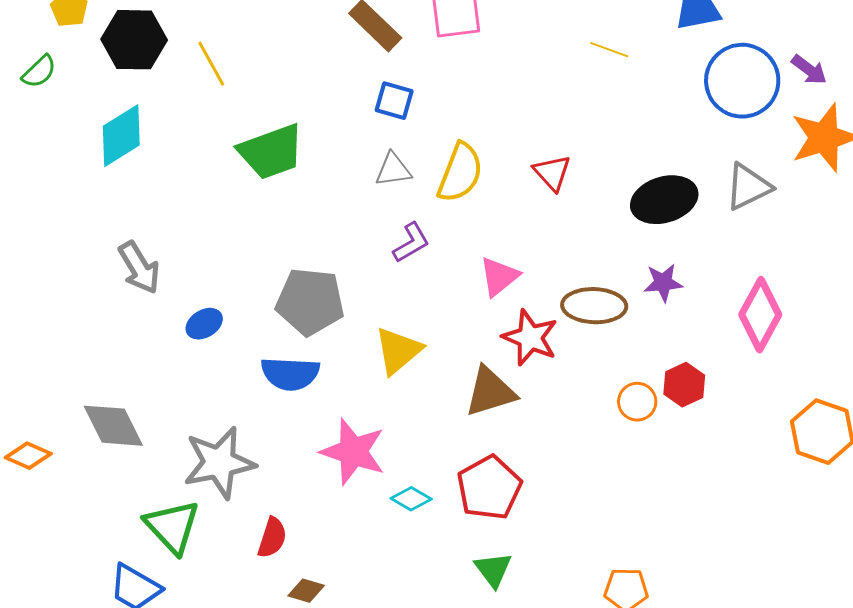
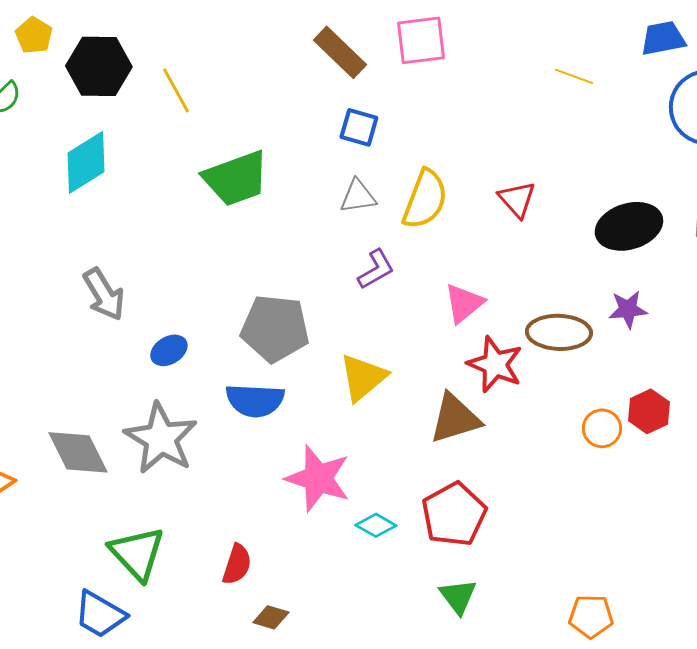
gray star: (219, 463) -> (161, 438), moved, turned -30

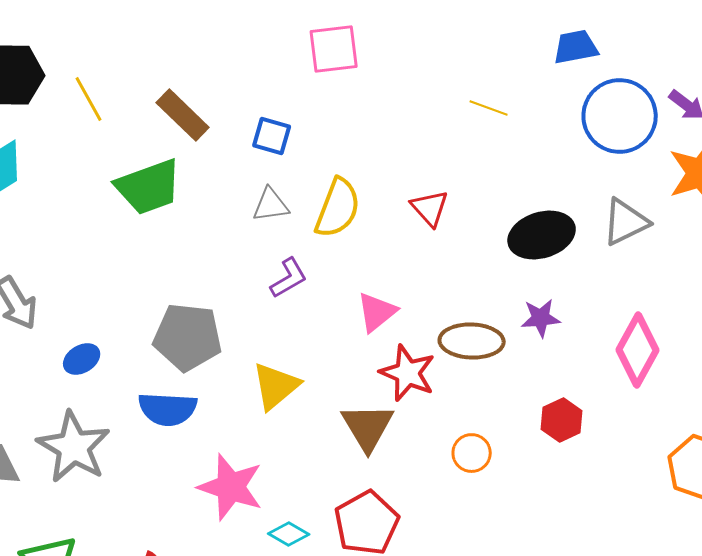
brown rectangle: (340, 52) -> (183, 115), moved
yellow line: (574, 76) -> (489, 108), moved
brown triangle: (455, 418) -> (368, 427), turned -44
orange circle: (602, 428) -> (472, 453), moved

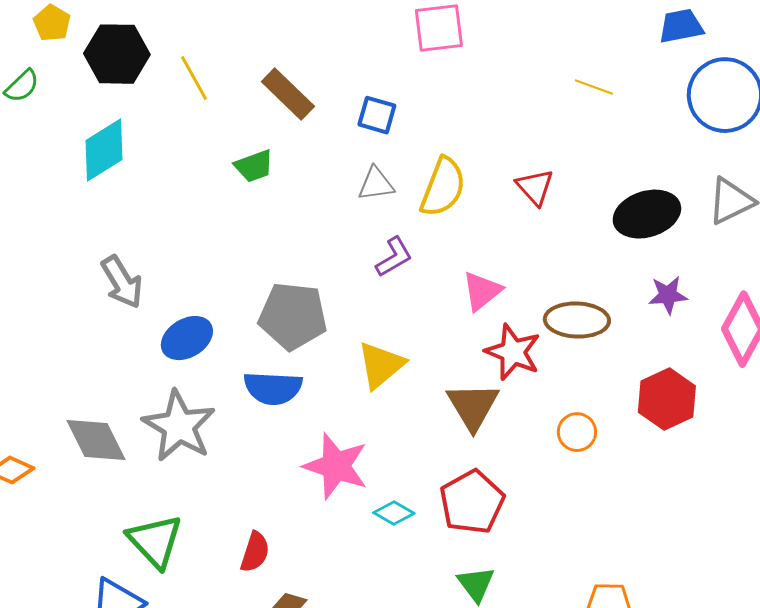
green trapezoid: (149, 187) -> (254, 166), size x0.6
purple star: (541, 318) -> (668, 295), moved
blue ellipse: (82, 359) -> (187, 338), size x1.4
red hexagon: (562, 420) -> (667, 399), size x1.4

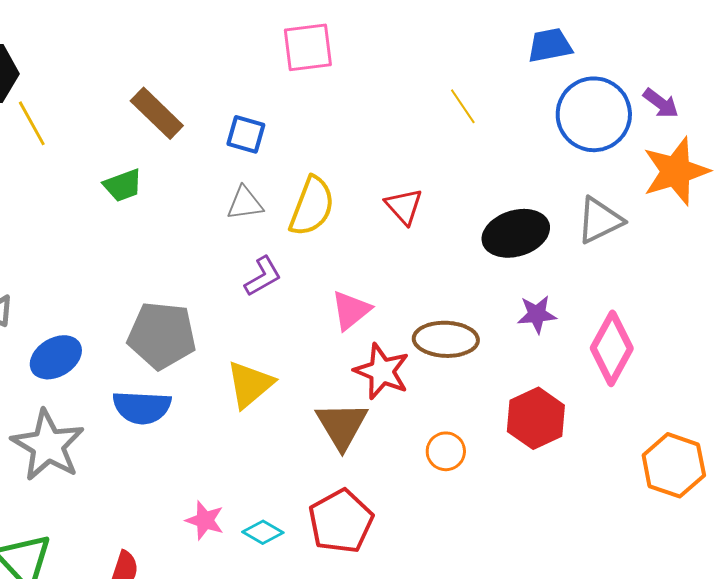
yellow line: (194, 78) -> (32, 123), moved
yellow line: (594, 87) -> (463, 106), turned 36
pink star: (336, 466) -> (205, 520), moved, size x0.6

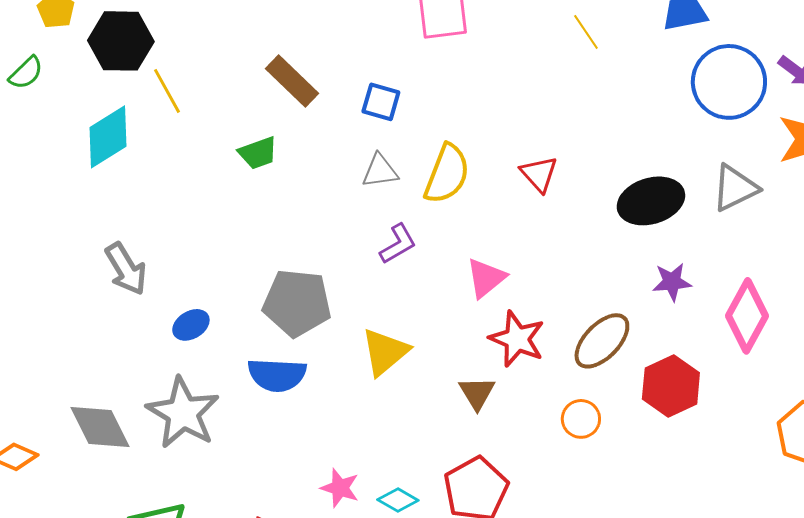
yellow line: (463, 106) -> (586, 32), moved
brown ellipse: (446, 339) -> (602, 341), moved, turned -48
blue ellipse: (56, 357) -> (191, 325), size x0.7
brown triangle: (342, 425) -> (477, 393), size x0.7

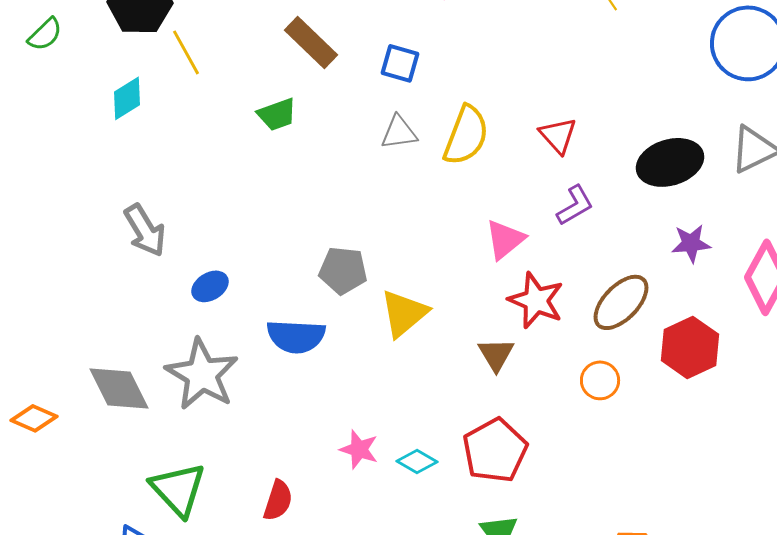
cyan diamond: (108, 137) -> (127, 98), size x0.7
purple L-shape: (398, 244) -> (575, 205), moved
gray pentagon: (297, 303) -> (343, 270), moved, size x0.7

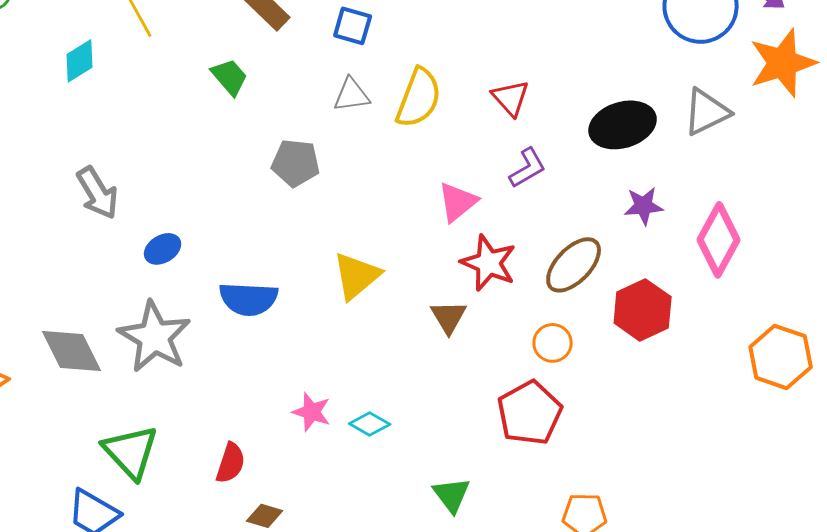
green trapezoid: (277, 114) -> (230, 77), turned -111
gray pentagon: (343, 270) -> (296, 163), moved
red pentagon: (495, 450) -> (530, 413), moved

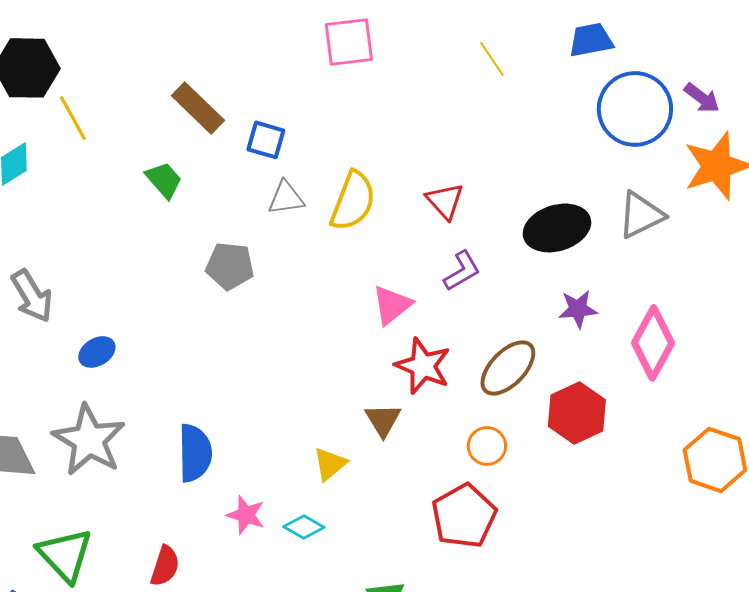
blue square: (353, 26) -> (266, 140), moved
yellow triangle: (357, 276) -> (330, 464), moved, size x0.7
blue semicircle: (249, 299) -> (195, 453), moved, turned -94

